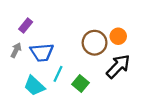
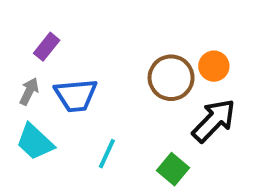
cyan line: (58, 74) -> (107, 154), moved
green square: (81, 84) -> (173, 169), moved
cyan trapezoid: (34, 86) -> (35, 142), moved

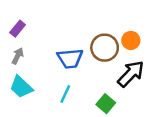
purple rectangle: (47, 47) -> (18, 29), moved
blue trapezoid: (76, 95) -> (70, 58), moved

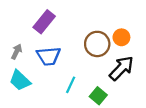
purple rectangle: (18, 29) -> (44, 22), moved, size x1.5
blue trapezoid: (70, 58) -> (49, 56), moved
cyan line: (65, 94) -> (71, 85), moved

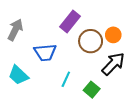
purple rectangle: (44, 22) -> (70, 22), moved
gray arrow: (17, 52) -> (15, 30), moved, size x1.5

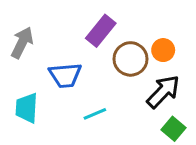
cyan trapezoid: (18, 75) -> (27, 108), turned 50
cyan line: (66, 79) -> (95, 114), turned 42
green square: (92, 90) -> (174, 129), moved

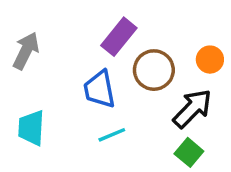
orange circle: (163, 50) -> (210, 60), moved
blue trapezoid: (65, 75) -> (100, 89), moved, turned 84
green square: (174, 129) -> (189, 152), moved

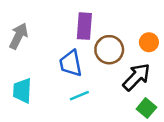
purple rectangle: (119, 37) -> (84, 26), turned -35
green square: (189, 152) -> (146, 108), moved

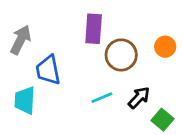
blue trapezoid: (71, 63) -> (48, 70), moved
black arrow: (137, 77) -> (139, 98), moved, size x0.7
cyan line: (79, 96) -> (102, 98), moved

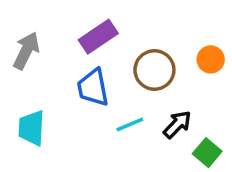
purple rectangle: (94, 29) -> (98, 37), moved, turned 52
blue trapezoid: (48, 70) -> (93, 88), moved

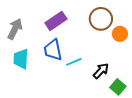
brown circle: (154, 70) -> (101, 19), moved
cyan line: (130, 124) -> (74, 62), moved
cyan trapezoid: (32, 128) -> (21, 59), moved

